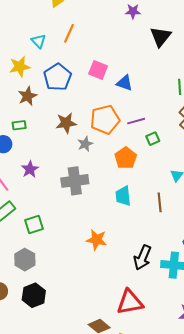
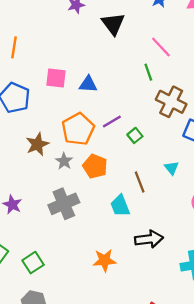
orange pentagon: (126, 158) -> (95, 166), moved
brown line: (160, 202) -> (140, 182), moved
black arrow: (143, 258) -> (149, 239), moved, turned -105

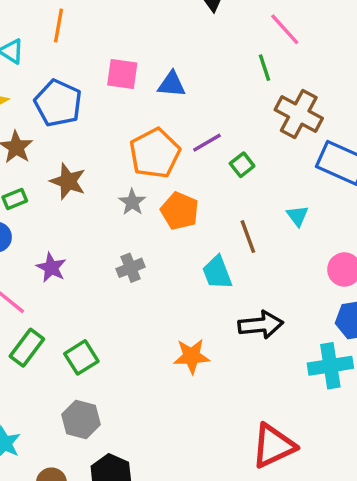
brown star: (37, 144) -> (68, 181), moved, turned -30
gray cross: (64, 204) -> (131, 268), size x0.6

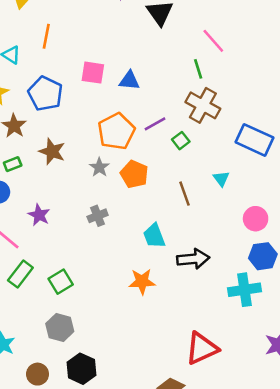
brown cross: (299, 114) -> (203, 105), moved
cyan trapezoid: (217, 273) -> (154, 236), moved

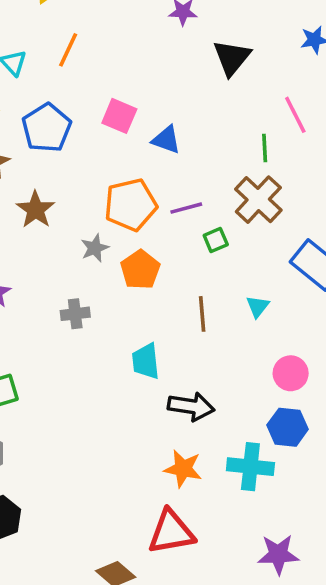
orange star: (142, 282) -> (183, 469), moved

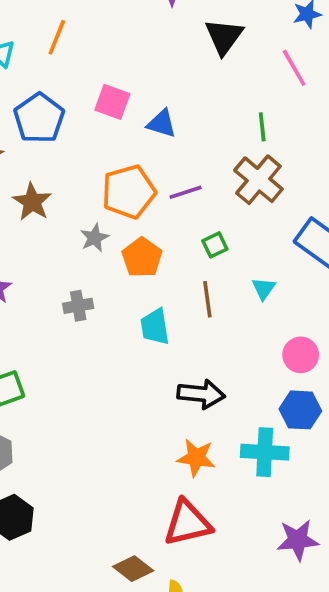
pink line: (295, 115) -> (294, 68), moved
green square: (216, 240) -> (215, 245), moved
cyan trapezoid: (146, 361) -> (155, 327), moved

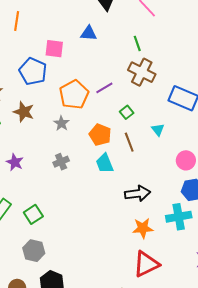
blue pentagon: (39, 118) -> (33, 71), moved
blue triangle: (162, 124) -> (89, 33), moved
orange pentagon: (142, 257) -> (100, 135), moved

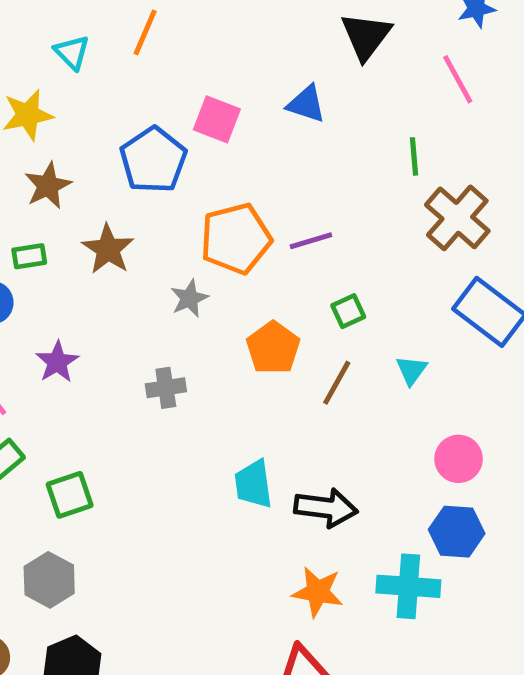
brown cross: (142, 72) -> (457, 218), moved
brown line: (129, 142) -> (337, 383), turned 36
cyan trapezoid: (105, 163) -> (253, 484), moved

